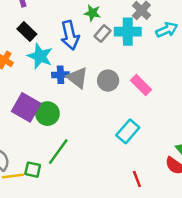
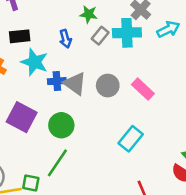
black rectangle: (27, 31) -> (20, 36), turned -48
blue arrow: (70, 35) -> (65, 39), size x0.6
green circle: (47, 114) -> (61, 125), moved

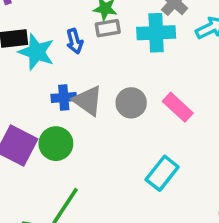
gray rectangle: (100, 36) -> (108, 28), moved, turned 42
cyan star: (34, 62) -> (37, 52), moved
green circle: (61, 125) -> (56, 144), moved

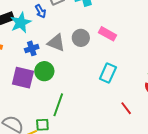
cyan star: (37, 52) -> (21, 23), turned -30
blue cross: (64, 97) -> (32, 48), moved

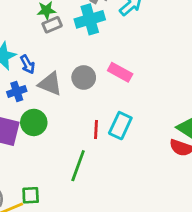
blue arrow: (41, 11) -> (28, 64), moved
green line: (58, 105) -> (78, 166), moved
red line: (126, 108) -> (96, 130), moved, turned 40

